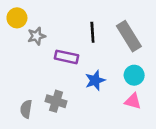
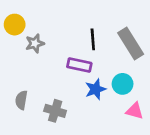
purple rectangle: (66, 57) -> (79, 65), moved
cyan circle: (134, 75) -> (123, 84), moved
gray semicircle: (26, 109) -> (21, 100), moved

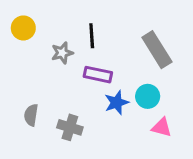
black line: (93, 39) -> (92, 36), moved
gray star: (35, 43) -> (62, 53), moved

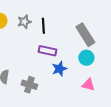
gray star: (62, 53) -> (24, 22), moved
cyan circle: (148, 96) -> (86, 58), moved

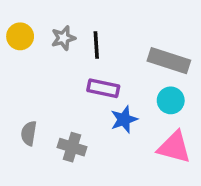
gray rectangle: (85, 35) -> (169, 61), turned -40
pink triangle: (88, 85) -> (174, 147), size x1.5

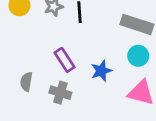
purple rectangle: (103, 88) -> (65, 60), moved, turned 45

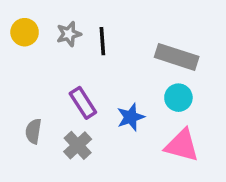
gray cross: (60, 93) -> (78, 145), turned 30

